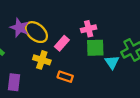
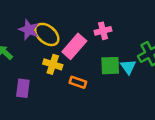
pink rectangle: (62, 43) -> (74, 46), size x1.5
green square: (95, 48) -> (110, 66), moved

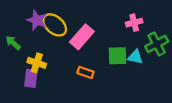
pink cross: (103, 31) -> (134, 23), moved
yellow cross: (53, 64) -> (37, 63), moved
cyan triangle: (128, 67) -> (135, 57), turned -42

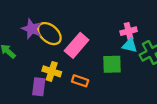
cyan triangle: (135, 57) -> (130, 45), moved
yellow cross: (37, 63) -> (52, 71), moved
purple rectangle: (31, 78) -> (39, 87), moved

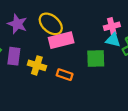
yellow ellipse: (49, 34) -> (51, 24), moved
pink rectangle: (77, 45) -> (61, 40), turned 35
purple rectangle: (39, 87) -> (14, 56), moved

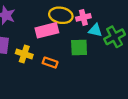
yellow ellipse: (51, 24) -> (61, 15), moved, turned -30
pink cross: (112, 26) -> (83, 17), moved

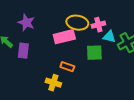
yellow cross: (24, 54) -> (53, 83), moved

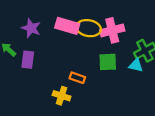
pink cross: (98, 25) -> (112, 30), size x1.5
pink rectangle: (64, 37) -> (67, 26), moved, turned 30
cyan triangle: (109, 37) -> (136, 65), moved

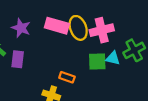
yellow ellipse: (89, 28) -> (78, 28), turned 60
cyan triangle: (136, 65) -> (113, 58), moved

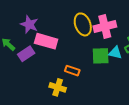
pink rectangle: (57, 26) -> (46, 41), moved
purple rectangle: (18, 59) -> (26, 54), turned 49

